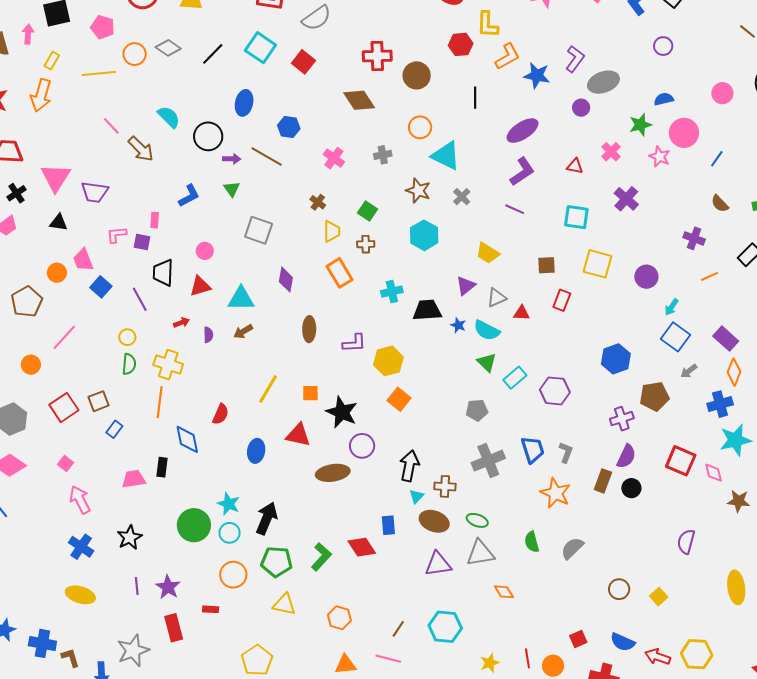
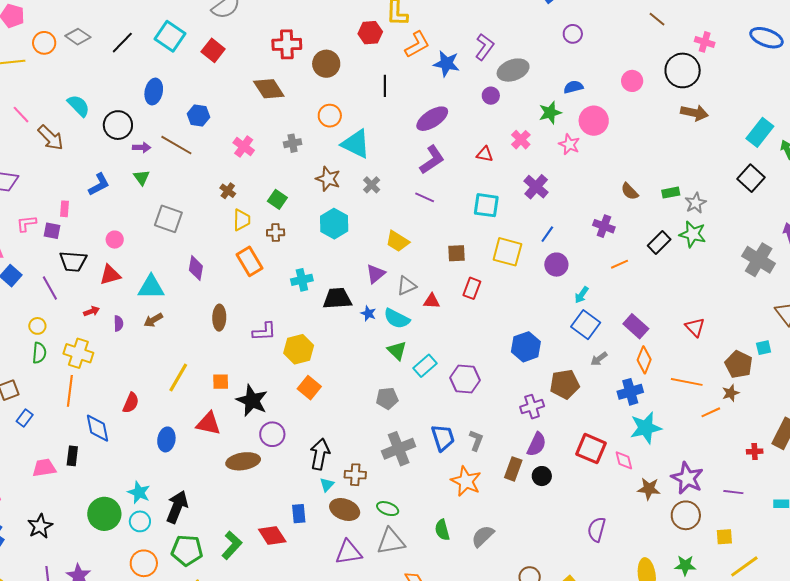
blue line: (717, 159) -> (547, 234), moved
black trapezoid: (163, 273) -> (73, 261), turned -88

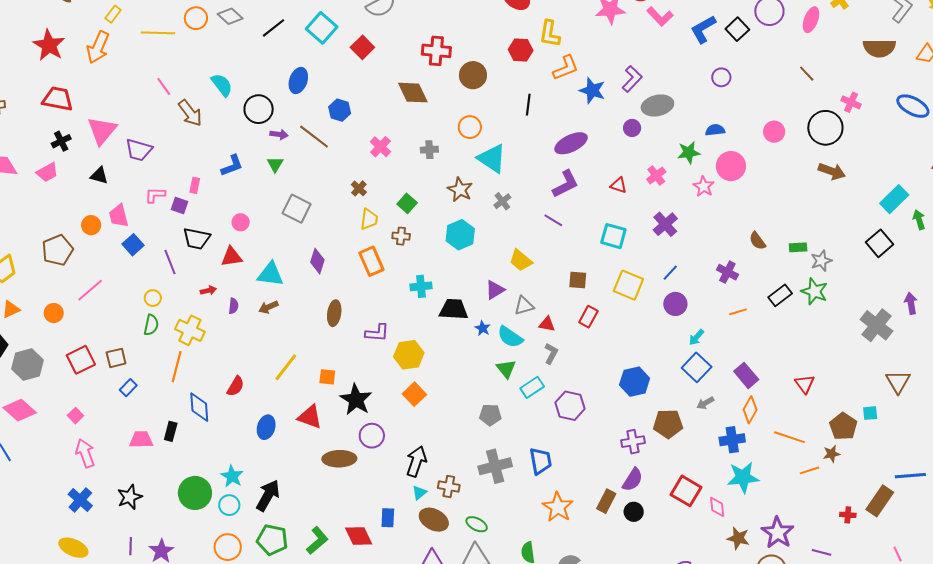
gray L-shape: (476, 440) -> (551, 353), moved

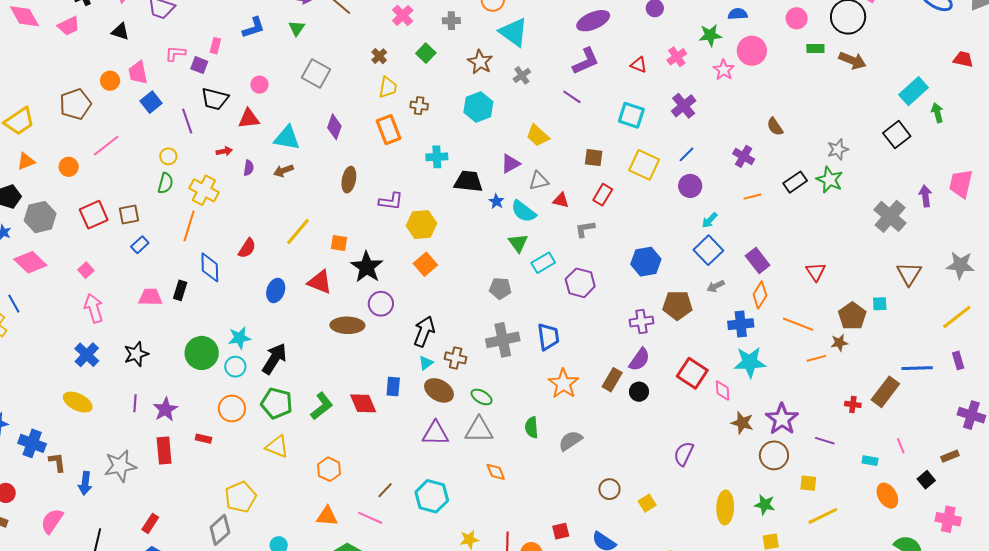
green square: (407, 203) -> (426, 53), moved
green rectangle: (798, 247) -> (815, 48), moved
gray L-shape: (551, 353) -> (585, 229), moved, turned -130
cyan star: (232, 476) -> (239, 338), turned 30

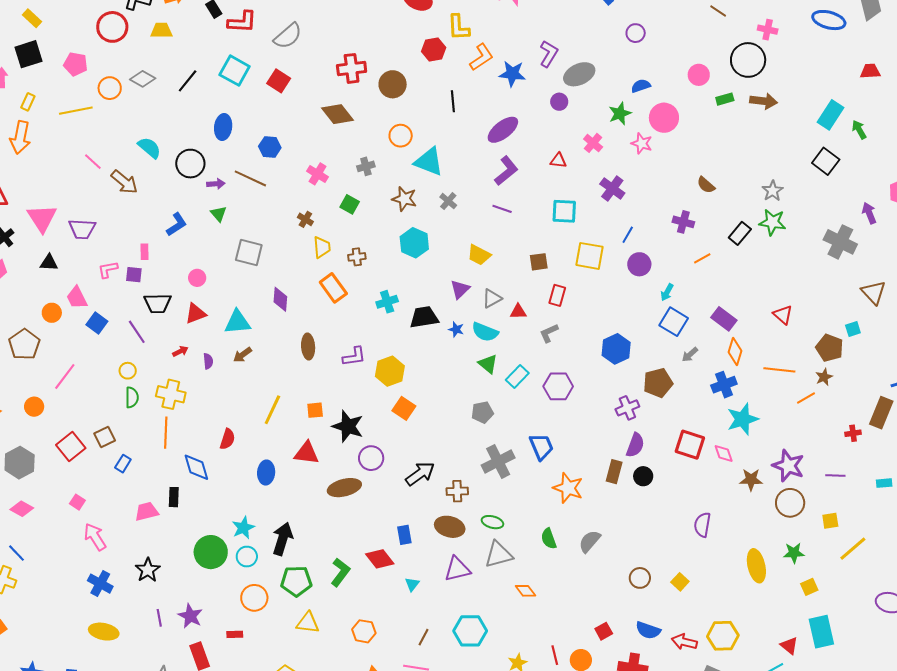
pink diamond: (30, 262) -> (22, 509), size x0.7
black arrow: (424, 331) -> (420, 474), turned 48
cyan triangle: (426, 363) -> (412, 584), moved

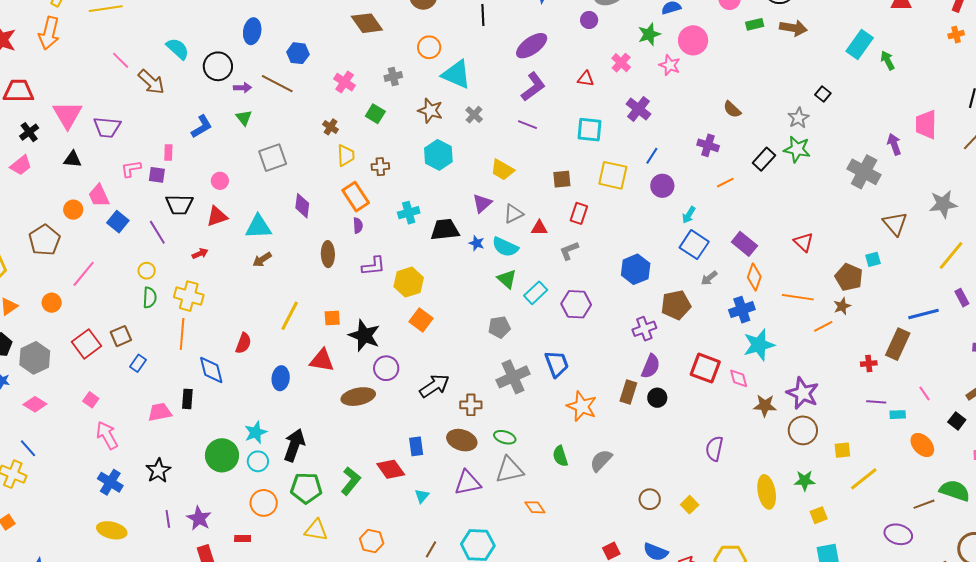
black square: (826, 161) -> (823, 94), moved, size x0.6
gray square: (249, 253) -> (273, 158), turned -36
purple semicircle: (208, 361) -> (358, 225), moved
purple line: (835, 475) -> (876, 402), moved

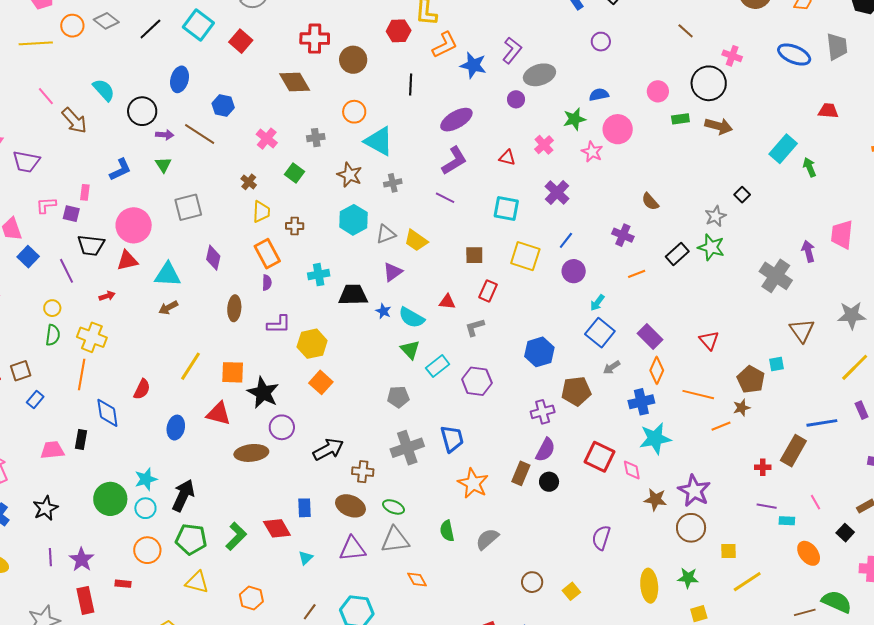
gray cross: (474, 115) -> (393, 183), turned 30
pink circle: (220, 181) -> (134, 225), size x2.0
gray triangle: (514, 214) -> (386, 234), moved
orange square: (332, 318) -> (233, 372), size x1.4

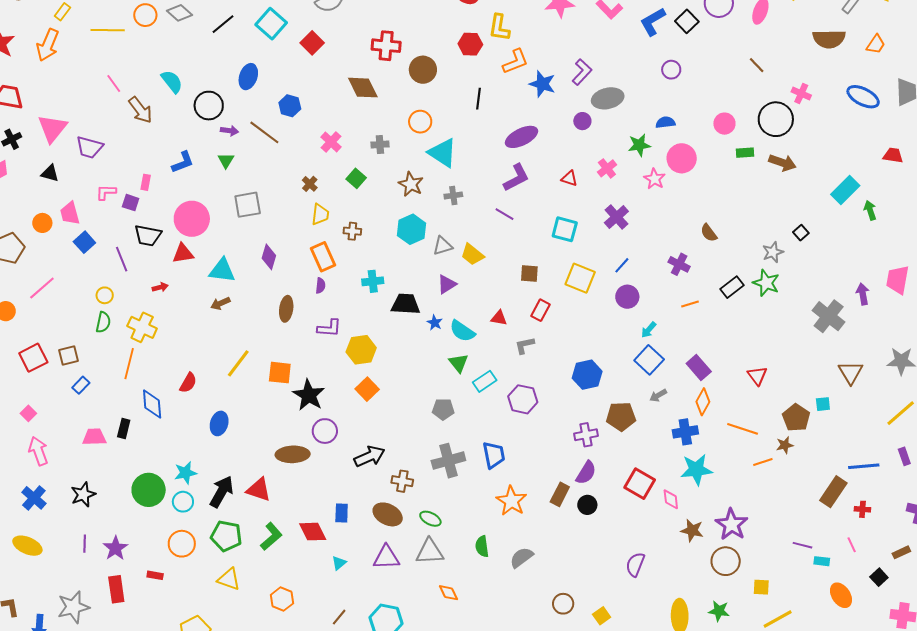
red triangle: (219, 414) -> (259, 490), moved
red cross: (763, 467) -> (862, 509), moved

